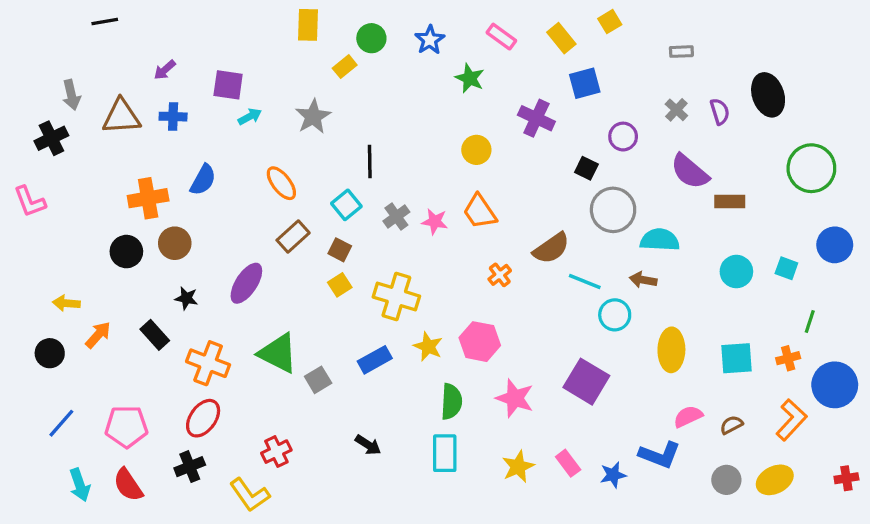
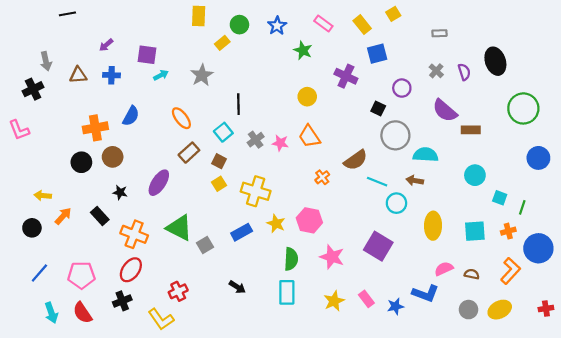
brown triangle: (121, 117) -> (78, 75), size x0.7
cyan square: (786, 268) -> (500, 198), moved
brown semicircle: (731, 425) -> (472, 274), turned 40

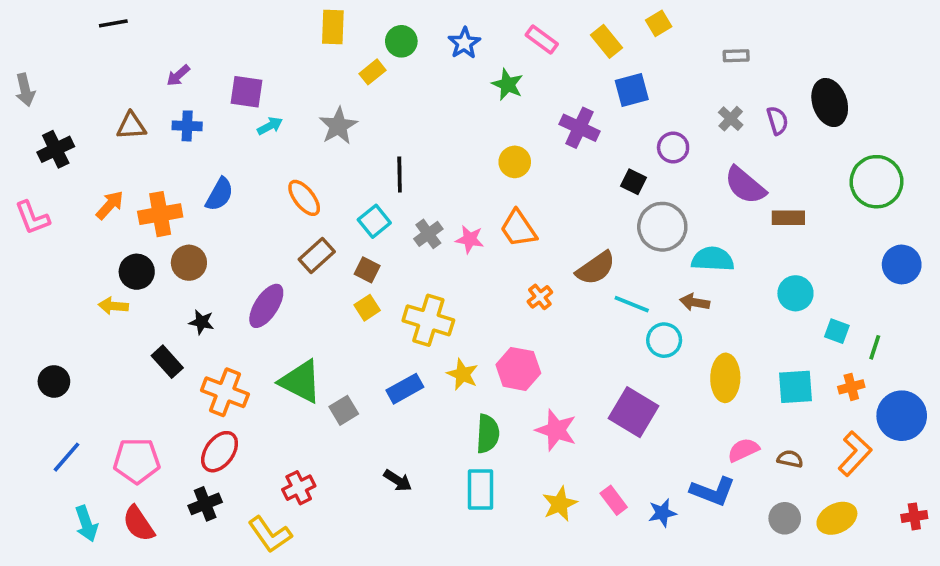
gray arrow: (46, 61) -> (25, 90), moved
yellow arrow: (43, 196) -> (113, 306), moved
orange arrow: (63, 216) -> (110, 205), moved

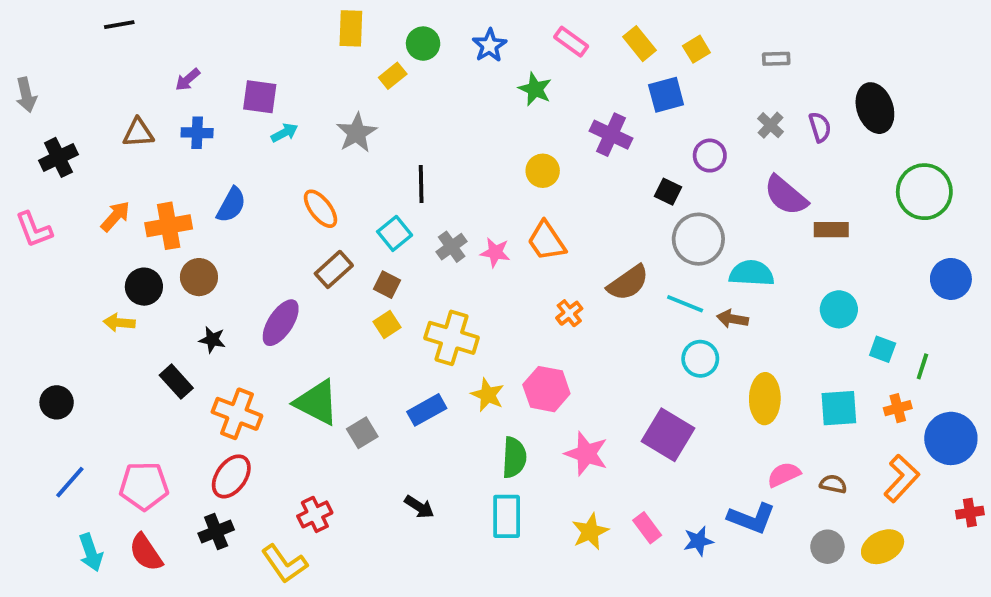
yellow square: (659, 23) -> (696, 49), moved
cyan line: (632, 304) -> (685, 304), moved
red cross: (914, 516) -> (970, 513), moved

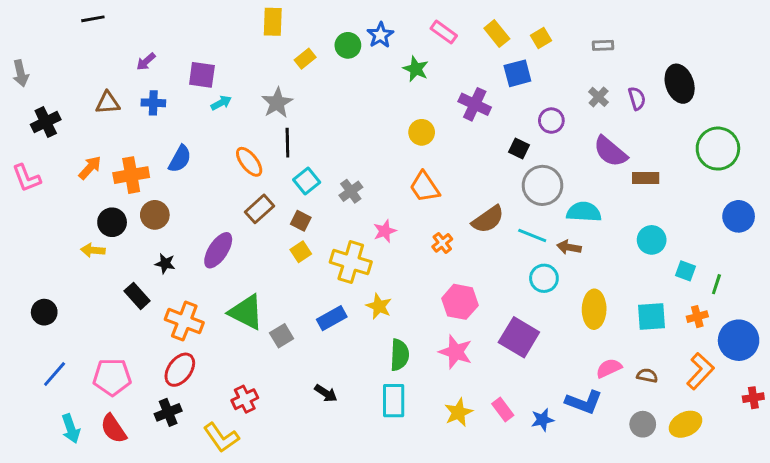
green circle: (423, 44) -> (348, 45), moved
black line: (421, 184) -> (287, 143), moved
pink star: (495, 252) -> (385, 231), moved, turned -30
pink hexagon: (546, 389) -> (460, 302), moved

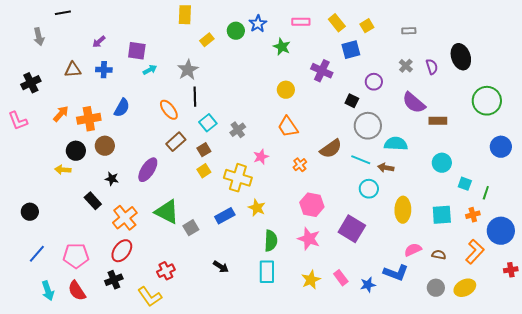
pink rectangle: (444, 32) -> (301, 22), turned -36
gray arrow: (21, 73) -> (39, 37), moved
brown square: (301, 221) -> (204, 150), turned 32
orange cross: (184, 321) -> (125, 218), turned 30

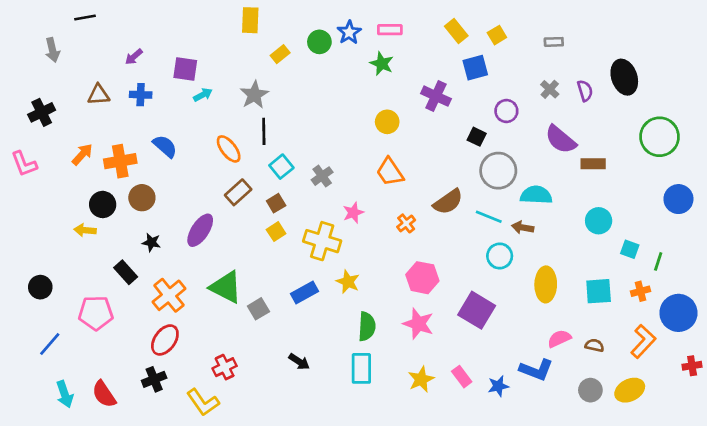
pink rectangle: (301, 22) -> (390, 30), moved
blue semicircle: (122, 108) -> (165, 146), turned -78
pink pentagon: (76, 256) -> (96, 313), moved

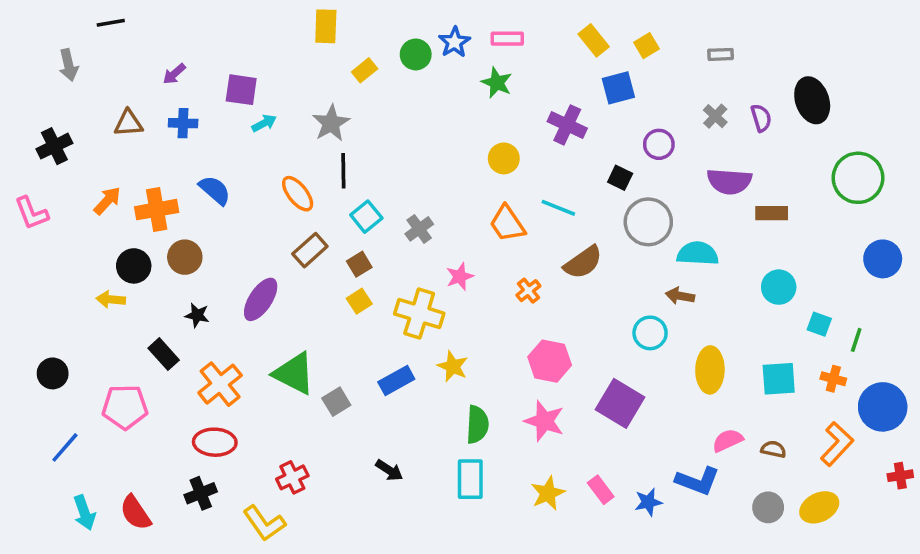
purple semicircle: (561, 139) -> (729, 181), turned -36
cyan line: (489, 217) -> (558, 208), moved
orange cross: (641, 291) -> (833, 379), turned 30
red ellipse: (165, 340) -> (215, 442), turned 56

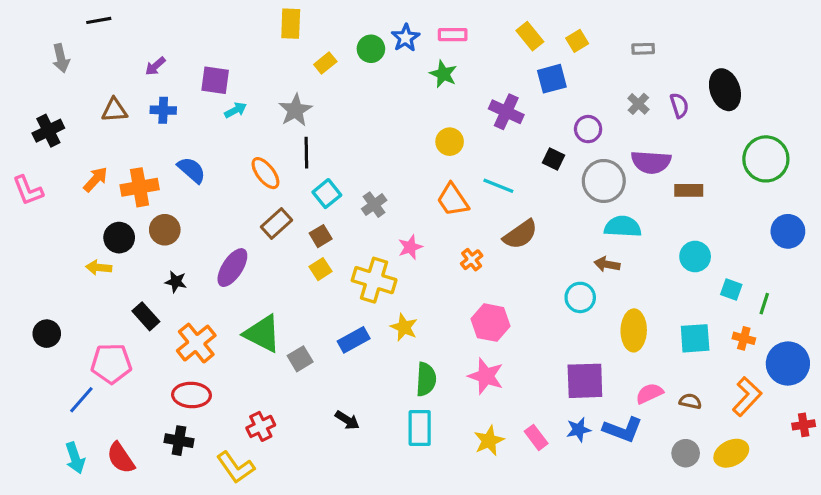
gray circle: (648, 222) -> (604, 181), moved
purple square: (620, 403) -> (585, 381), moved, turned -33
blue line: (65, 447) -> (81, 400), moved
black cross: (201, 493) -> (179, 441), turned 32
blue star: (648, 502) -> (579, 430), moved

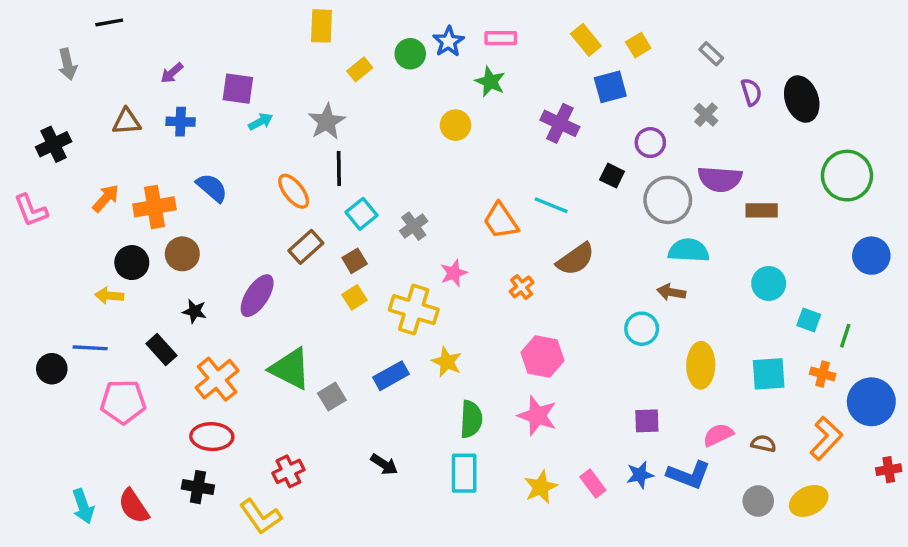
gray rectangle: (643, 49) -> (711, 54), turned 45
purple semicircle: (679, 105) -> (751, 92), moved
yellow circle: (450, 142) -> (455, 125), moved
purple square: (585, 381) -> (647, 421), size x0.6
blue line: (81, 400) -> (90, 348), moved, turned 52

